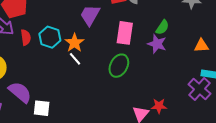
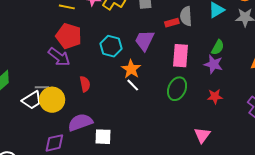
red semicircle: (26, 37) -> (85, 84), moved
cyan hexagon: (50, 37) -> (111, 46), moved
purple semicircle: (20, 92) -> (80, 122), turned -55
red star: (159, 106) -> (215, 97), moved

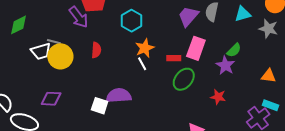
red rectangle: (172, 23) -> (174, 58), moved
purple trapezoid: (145, 40) -> (188, 16), moved
purple semicircle: (80, 122) -> (119, 96), moved

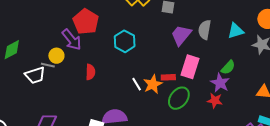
orange star: (145, 48) -> (153, 84), moved
yellow circle: (60, 56) -> (56, 56), moved, size x0.6
red star: (218, 97) -> (215, 101), moved

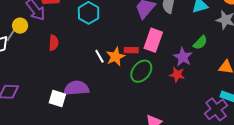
gray line: (48, 65) -> (11, 35), turned -72
green semicircle: (228, 67) -> (200, 43), moved

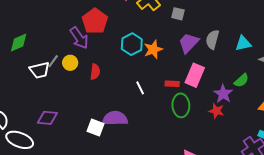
yellow circle: (20, 26) -> (70, 63), moved
orange star: (116, 57) -> (153, 49), moved
green ellipse: (141, 71) -> (181, 105), turned -45

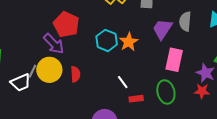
yellow circle: (70, 63) -> (49, 70), size x1.6
red rectangle: (172, 84) -> (136, 99), moved

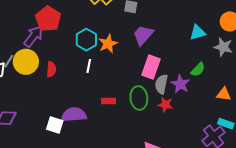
gray semicircle: (185, 21) -> (161, 84), moved
purple arrow: (54, 44) -> (33, 36), turned -105
white line: (123, 82) -> (89, 66), moved, turned 40
red star: (202, 91) -> (165, 105), moved

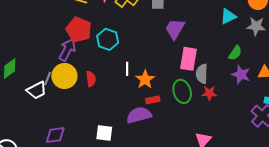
cyan hexagon: (86, 40) -> (108, 39), moved
orange star: (108, 44) -> (145, 79), moved
purple star: (180, 84) -> (241, 75), moved
purple semicircle: (74, 115) -> (139, 115), moved

